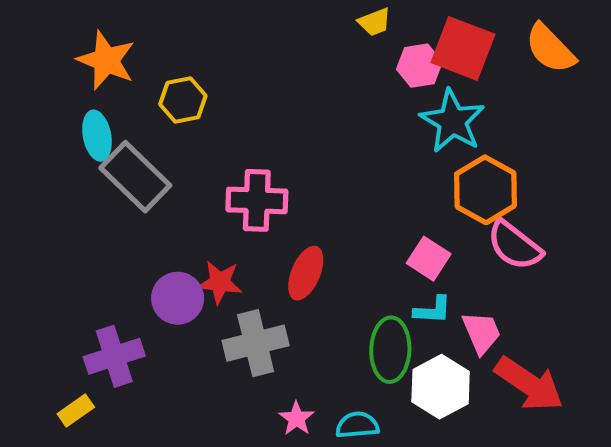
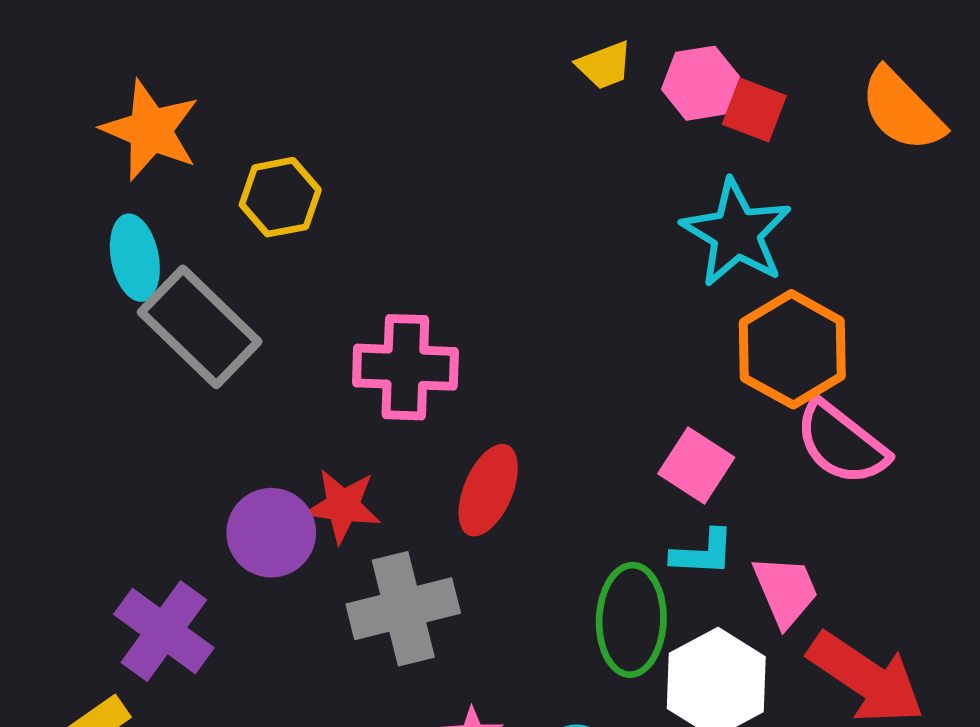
red square: (463, 48) -> (754, 110), size x0.6
pink hexagon: (419, 66) -> (701, 83), moved
purple cross: (114, 356) -> (164, 631), turned -36

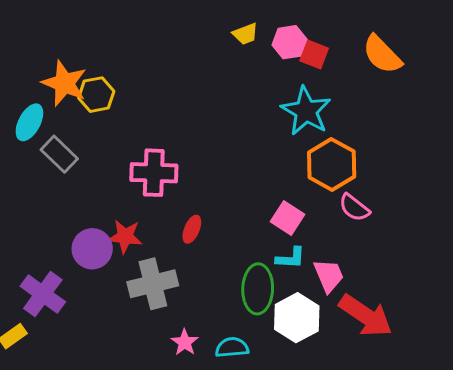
orange star: (150, 130) -> (64, 83), moved
cyan ellipse: (135, 258) -> (29, 122), turned 39
gray rectangle: (200, 327) -> (59, 154), size x0.7
pink semicircle: (842, 443) -> (354, 208), size x0.7
red ellipse: (488, 490) -> (192, 229), size x0.7

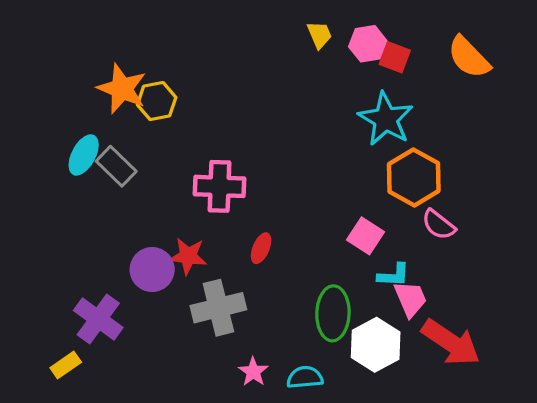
yellow trapezoid: (245, 34) -> (319, 35), turned -92
cyan ellipse: (29, 122) -> (84, 155), moved
cyan L-shape: (291, 258) -> (394, 275), moved

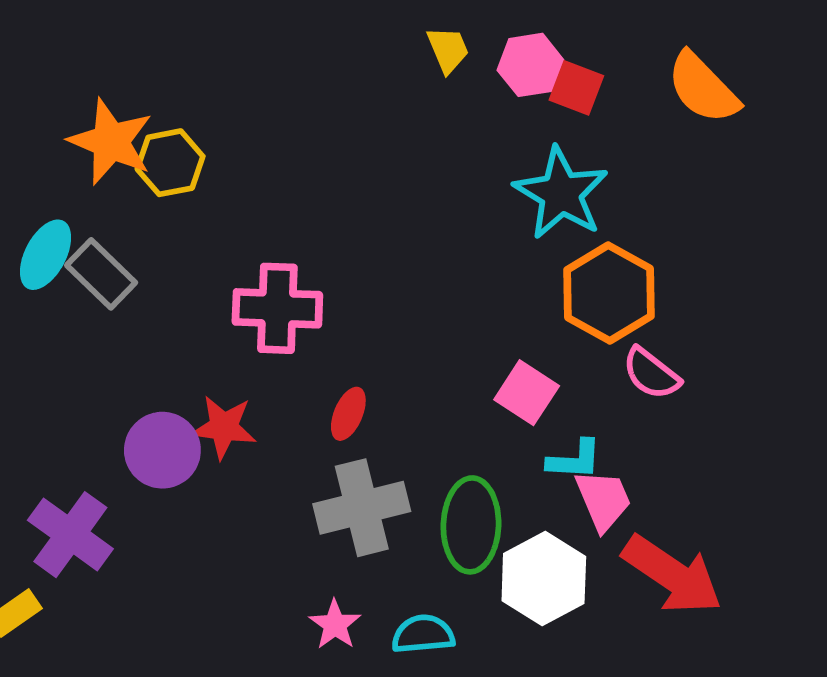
gray cross: (218, 308) -> (362, 508), moved

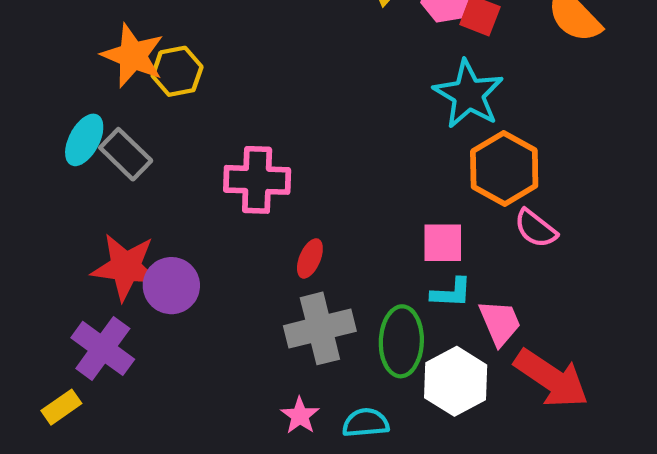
pink square: (527, 393) -> (443, 243), turned -33
red star: (224, 427) -> (126, 267), moved, size x1.4
cyan L-shape: (574, 460) -> (451, 293), moved

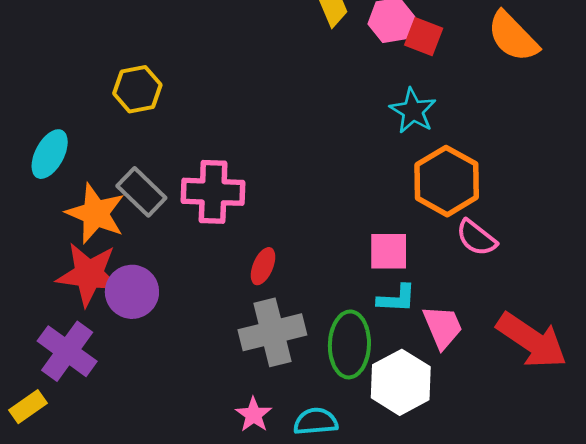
orange star: (133, 56) -> (96, 213), moved
cyan star: (468, 94) -> (413, 111), size x0.7
gray rectangle: (126, 154) -> (141, 192), moved
red arrow: (551, 378) -> (532, 340), moved

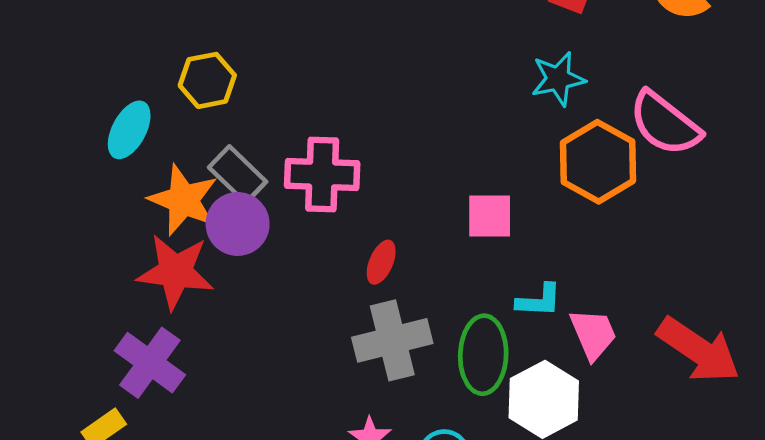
yellow hexagon: (137, 89) -> (207, 80), moved
cyan star: (413, 111) -> (558, 79), turned 30
pink semicircle: (476, 238) -> (665, 123), moved, size x1.5
pink square: (389, 251) -> (490, 216), moved
purple circle: (132, 292) -> (238, 224), moved

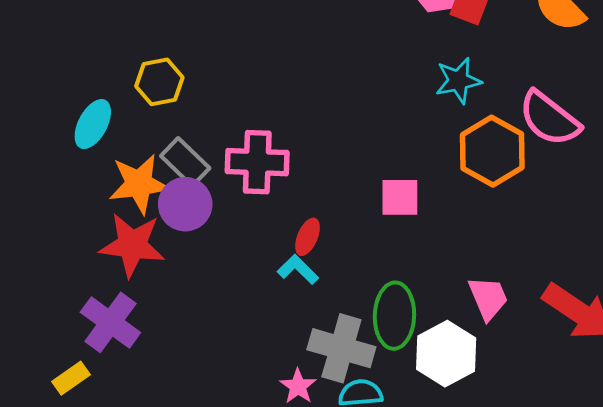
orange star: (183, 200) -> (139, 184), turned -30
cyan L-shape: (539, 300) -> (298, 269), moved, turned -138
gray cross: (392, 340) -> (341, 348), moved, turned 30

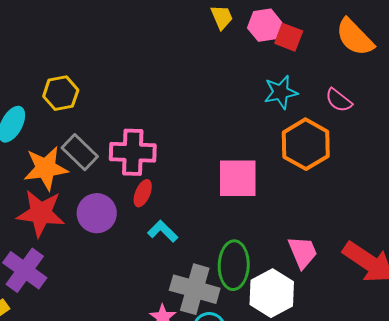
pink semicircle: (549, 119) -> (339, 100), moved, size x0.6
pink square: (400, 197) -> (238, 178), size x1.4
purple circle: (185, 204) -> (97, 213), moved
red ellipse: (307, 237) -> (143, 193), moved

